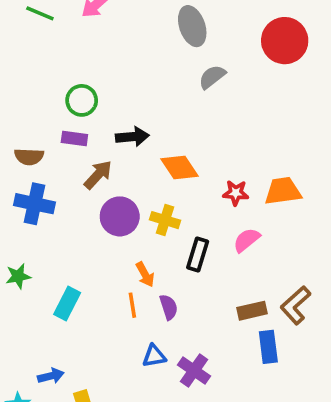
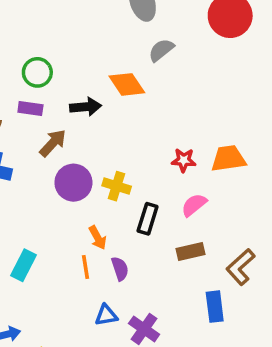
orange diamond: (180, 167) -> (127, 84), moved
brown rectangle: (252, 311) -> (191, 251), moved

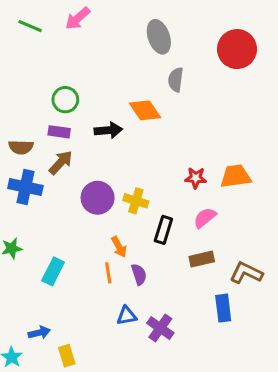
gray semicircle: (161, 50) -> (176, 80), turned -45
brown arrow: (53, 143) -> (61, 162), moved
brown L-shape: (240, 267) -> (246, 273), turned 68

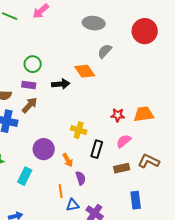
gray ellipse: (159, 37) -> (94, 23), turned -65
gray semicircle: (176, 80) -> (105, 51), turned 35
purple circle: (98, 198) -> (44, 149), moved
orange line: (108, 273) -> (61, 191), moved
brown L-shape: (246, 273) -> (149, 161), moved

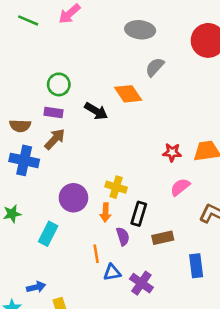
black arrow: (61, 84) -> (96, 111), turned 36
yellow cross: (79, 130) -> (116, 187), moved
black rectangle: (97, 149) -> (139, 214), moved
orange arrow: (68, 160) -> (105, 212), turned 32
brown rectangle: (122, 168) -> (163, 238), moved

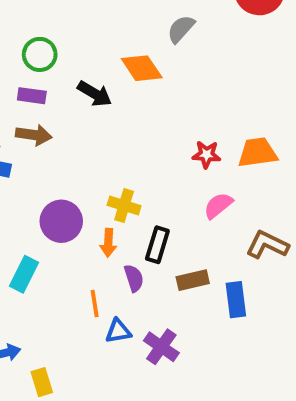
brown arrow: (55, 139) -> (34, 135), turned 55
blue rectangle: (196, 266) -> (236, 300), moved

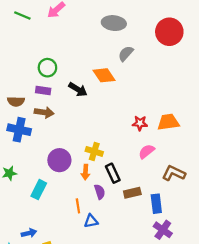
black rectangle: (157, 245) -> (113, 173), turned -42
purple cross: (161, 347) -> (163, 230), moved

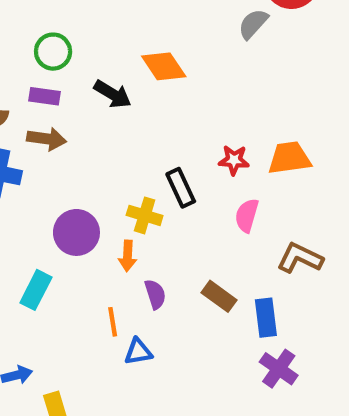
gray semicircle: (126, 54) -> (253, 24), moved
pink semicircle: (146, 151) -> (247, 215), turned -35
black rectangle: (113, 173) -> (181, 188), moved
brown rectangle: (132, 193) -> (219, 296), turned 49

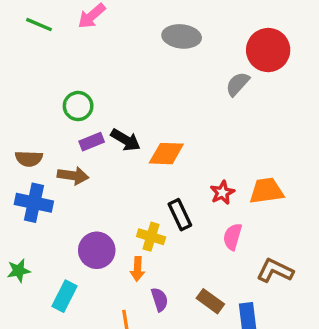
orange diamond: (164, 66) -> (166, 154), moved, turned -54
purple rectangle: (45, 96) -> (92, 142), moved, turned -30
red star: (234, 160) -> (222, 193), turned -30

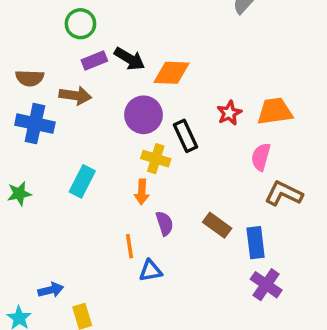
pink semicircle: (232, 237) -> (261, 157), moved
purple circle: (97, 250) -> (144, 115), moved
cyan rectangle: (64, 296) -> (82, 181), moved

